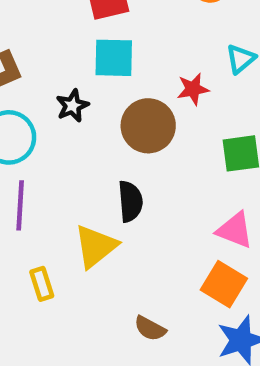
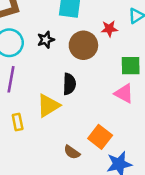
black star: (72, 106) -> (46, 40), moved
pink triangle: (235, 230) -> (124, 93), moved
orange square: (224, 284) -> (100, 137), moved

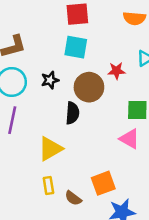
black semicircle: (69, 84) -> (72, 113), moved
yellow rectangle: (18, 122) -> (48, 185), moved
orange square: (100, 137) -> (103, 183), turned 30

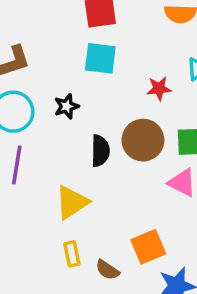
brown circle: (89, 87) -> (143, 140), moved

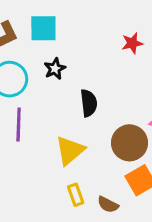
cyan square: (100, 58) -> (43, 28), moved
brown circle: (143, 140) -> (129, 143), moved

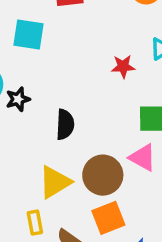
black star: (55, 69) -> (18, 99), moved
yellow triangle: (70, 150) -> (55, 182), moved

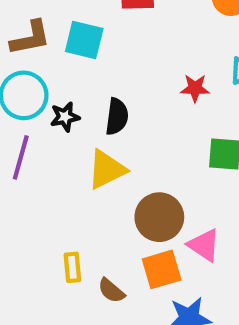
black semicircle: (65, 124) -> (117, 117), moved
pink triangle: (143, 157) -> (204, 245), moved
yellow triangle: (55, 182) -> (107, 169), moved

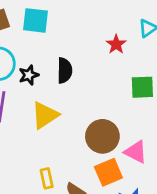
red star: (195, 88) -> (116, 44), turned -30
yellow triangle: (107, 169) -> (45, 115), moved

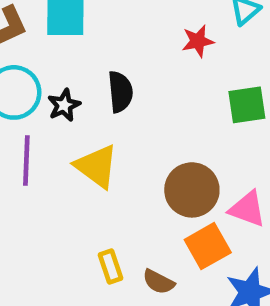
red star: (116, 44) -> (198, 41), turned 30
yellow triangle: (45, 115) -> (97, 166), turned -44

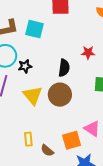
black semicircle: (120, 92) -> (64, 68), moved
brown circle: (192, 190) -> (60, 95), moved

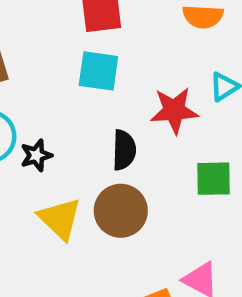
cyan square: (34, 29) -> (98, 71), moved
red star: (88, 53) -> (174, 110), size x1.5

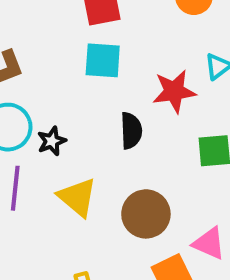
brown circle: (121, 211) -> (146, 214), moved

